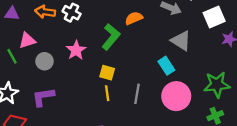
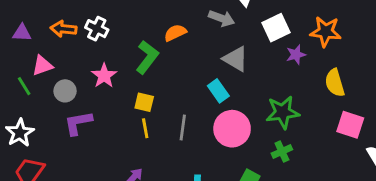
purple L-shape: (43, 97) -> (78, 123), moved

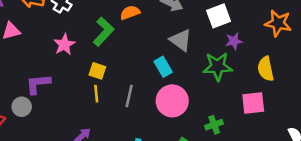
orange star: (326, 32) -> (278, 23), moved
gray circle: (65, 91) -> (22, 107), moved
green star: (283, 112) -> (218, 66), moved
pink square: (350, 125) -> (253, 103), moved, turned -30

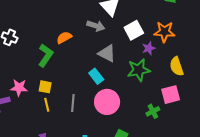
orange star: (278, 23) -> (164, 32), moved
pink star: (64, 45) -> (19, 88), moved, turned -30
green cross: (214, 125) -> (153, 111), moved

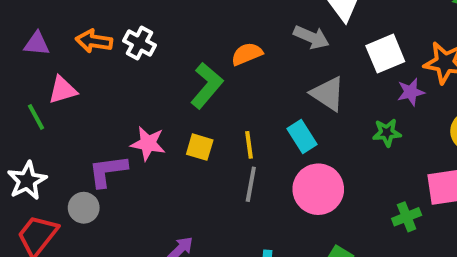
green star: (139, 70) -> (387, 133), size x0.6
yellow line: (47, 105) -> (249, 145), moved

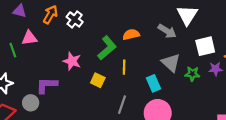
orange arrow: (94, 41) -> (50, 15), turned 102
green star: (387, 133) -> (192, 74), moved
pink star: (148, 143) -> (72, 61), moved
yellow line: (249, 145) -> (124, 67), moved

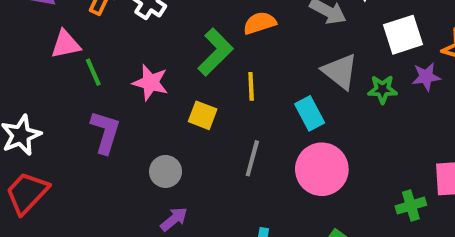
green line: (13, 50) -> (93, 72), moved
purple L-shape: (47, 85) -> (105, 132), turned 110
gray circle: (31, 103) -> (166, 171), moved

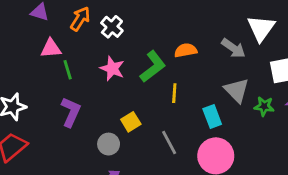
pink star: (150, 83) -> (112, 69), moved
yellow square: (203, 115) -> (131, 122), moved, turned 30
gray line: (252, 158) -> (169, 142), turned -50

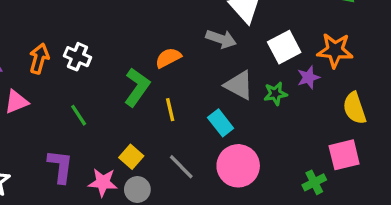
pink star: (112, 69) -> (103, 182), moved
green line: (68, 70) -> (79, 115), moved
gray circle: (109, 144) -> (137, 189), moved

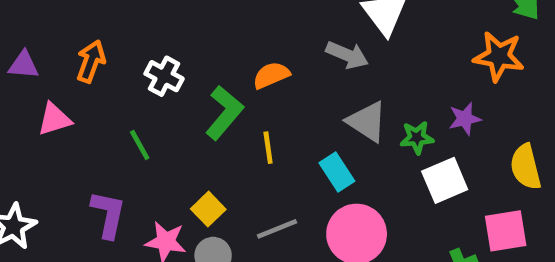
white square: (284, 47) -> (445, 180), moved
orange star: (335, 50) -> (499, 56), moved
white cross: (77, 57) -> (164, 76), moved
gray line: (181, 167) -> (277, 229), turned -72

